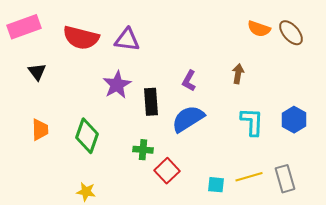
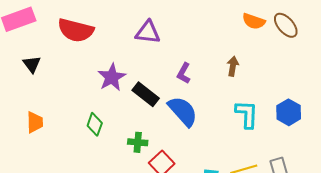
purple triangle: (127, 40) -> (148, 32), moved
black rectangle: (151, 102) -> (146, 94), turned -48
blue semicircle: (188, 119) -> (183, 111), turned 80
green diamond: (87, 136) -> (95, 124), moved, size x0.7

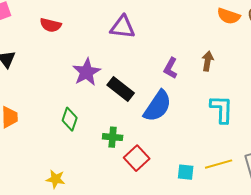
red semicircle: (76, 30) -> (51, 25), size x0.6
purple L-shape: (184, 73) -> (171, 68), moved
blue semicircle: (183, 111) -> (158, 106), turned 76

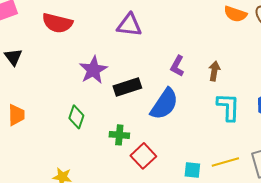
red semicircle: (51, 25) -> (57, 23), size x1.4
brown arrow: (208, 61) -> (214, 71), moved
black rectangle: (121, 89) -> (127, 87), turned -56

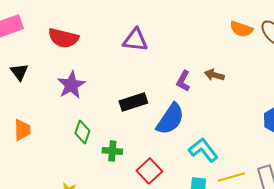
purple star: (93, 70) -> (71, 85), moved
brown arrow: (214, 71) -> (214, 75), moved, turned -84
cyan L-shape: (228, 107) -> (203, 150), moved, turned -40
green cross: (119, 135) -> (112, 151), moved

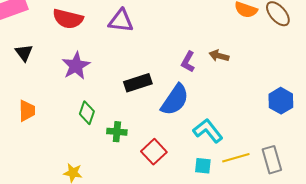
purple triangle: (135, 40) -> (121, 21), moved

